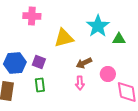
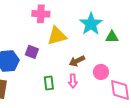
pink cross: (32, 16) -> (41, 14), moved
purple square: (39, 62) -> (32, 52), moved
green rectangle: (40, 85) -> (49, 83), moved

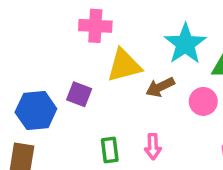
brown arrow: (77, 61) -> (160, 87), moved
pink circle: (101, 72) -> (203, 101), moved

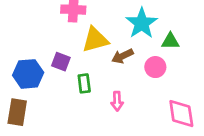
green rectangle: (110, 150) -> (84, 83), moved

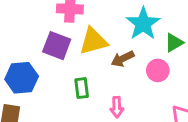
green triangle: (170, 41) -> (174, 43), turned -30
purple square: (61, 62) -> (57, 46), moved, size x1.4

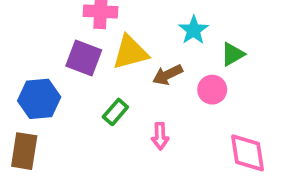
cyan star: (143, 24) -> (194, 30), size x0.7
green rectangle: (82, 88) -> (115, 112), turned 48

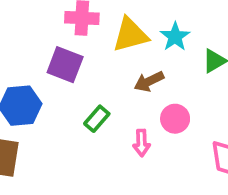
yellow triangle: (130, 52) -> (130, 35), moved
pink circle: (212, 90) -> (175, 119), moved

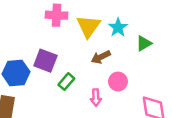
yellow triangle: (130, 35) -> (88, 26), turned -40
purple square: (65, 65) -> (45, 61), moved

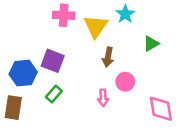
cyan star: (118, 27) -> (125, 14), moved
brown arrow: (101, 57) -> (108, 57), turned -54
green rectangle: (66, 82) -> (54, 94), moved

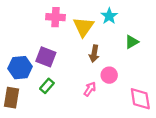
pink arrow: (103, 98) -> (90, 89), turned -144

